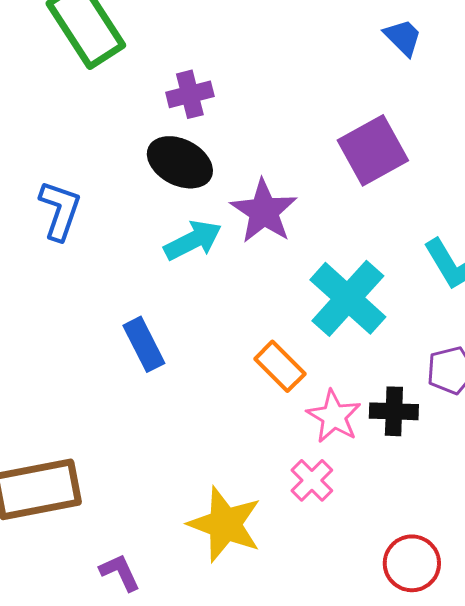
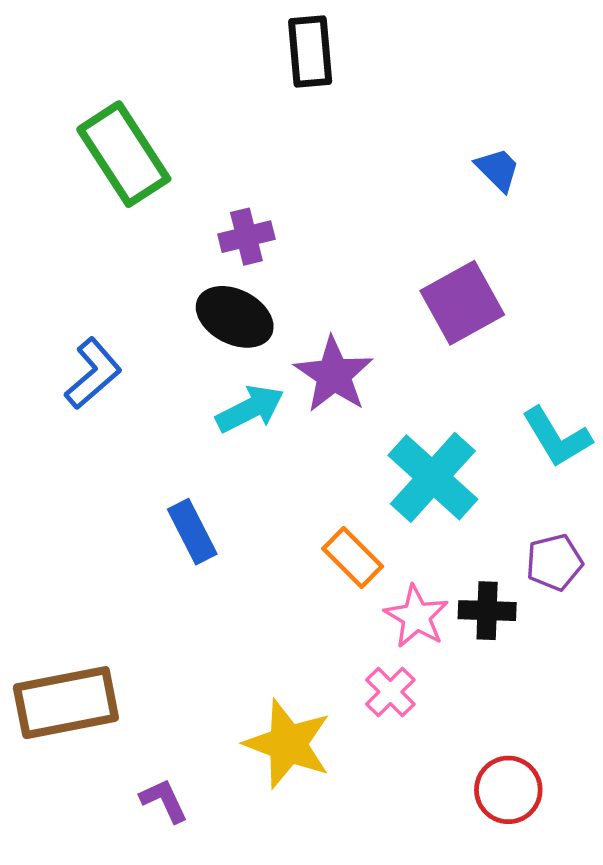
blue L-shape: (60, 210) -> (93, 373), turned 30

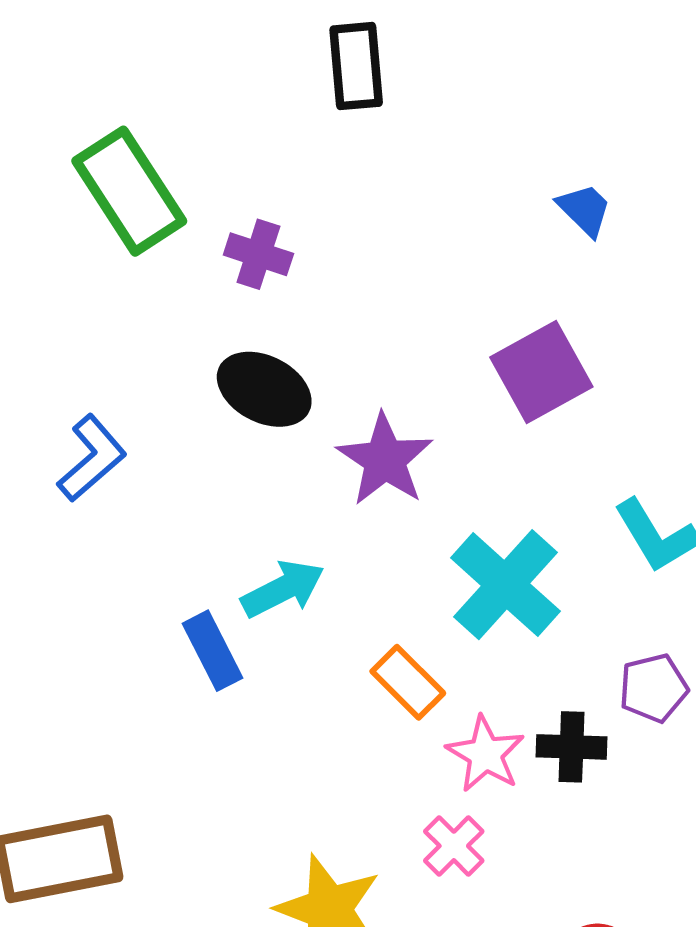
purple cross: (246, 237) -> (258, 254), moved, turned 32
cyan arrow: (250, 409) -> (283, 589), moved

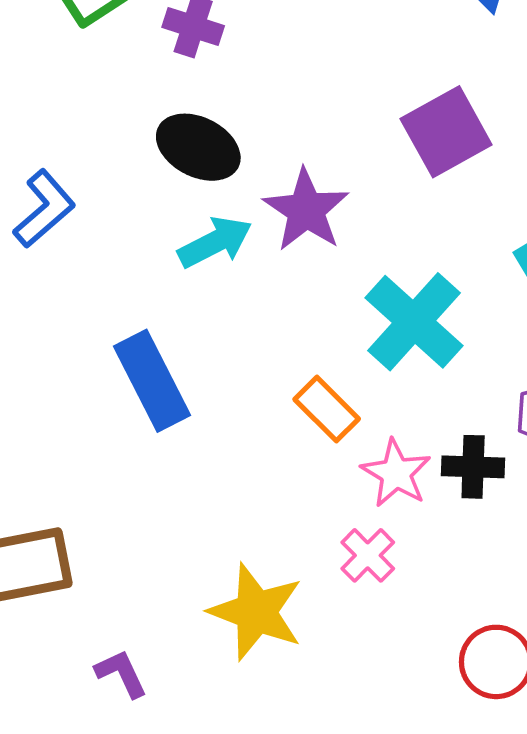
cyan arrow: (283, 589) -> (215, 242), moved
blue rectangle: (212, 651) -> (152, 381), size x1.4

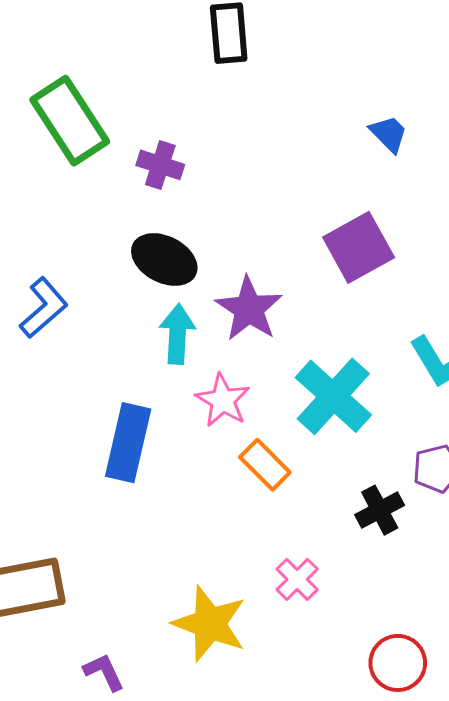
cyan arrow: (215, 242) -> (177, 334), turned -60
blue rectangle: (152, 381) -> (128, 443), turned 40
black cross: (473, 467) -> (380, 510), turned -30
pink star: (396, 473) -> (223, 400), moved

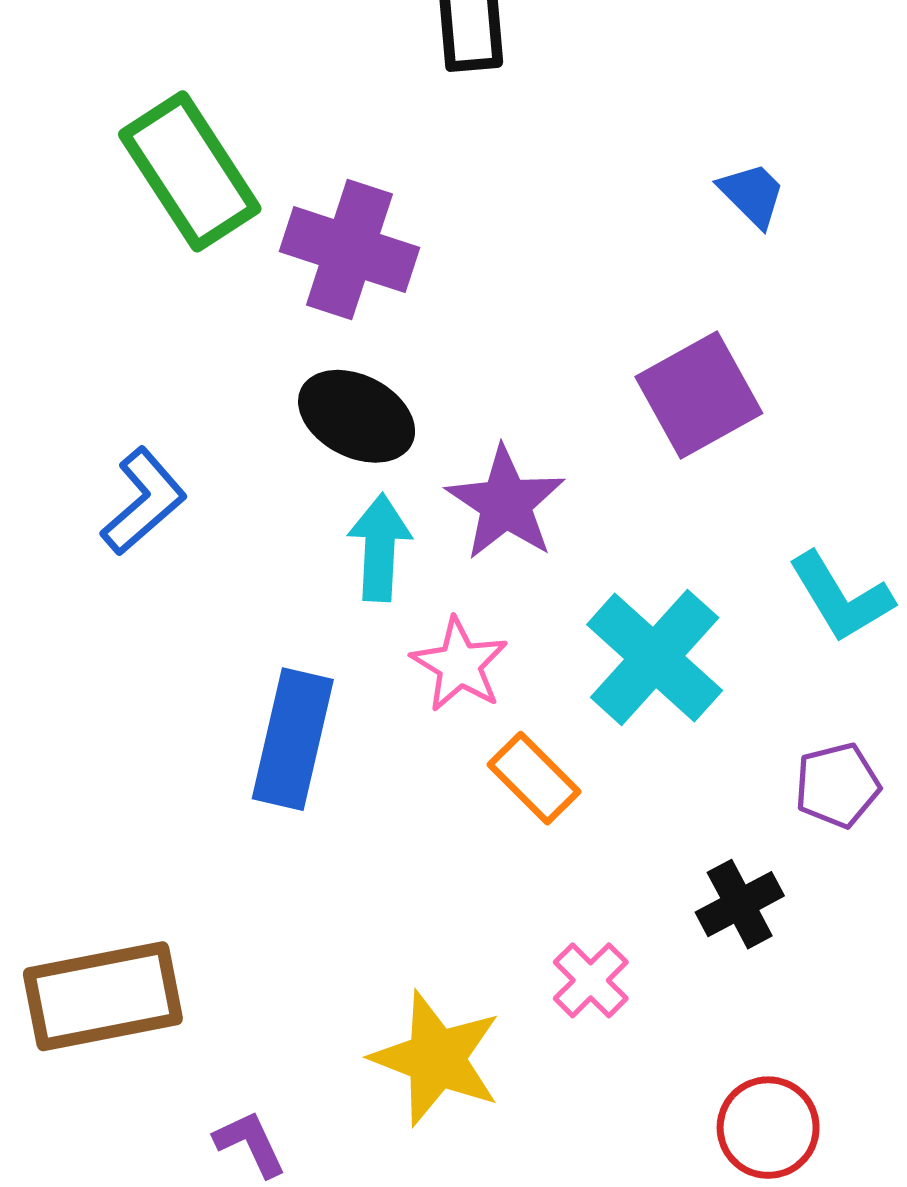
purple cross: (160, 165) -> (349, 250), size x1.6
black cross: (380, 510) -> (740, 904), moved

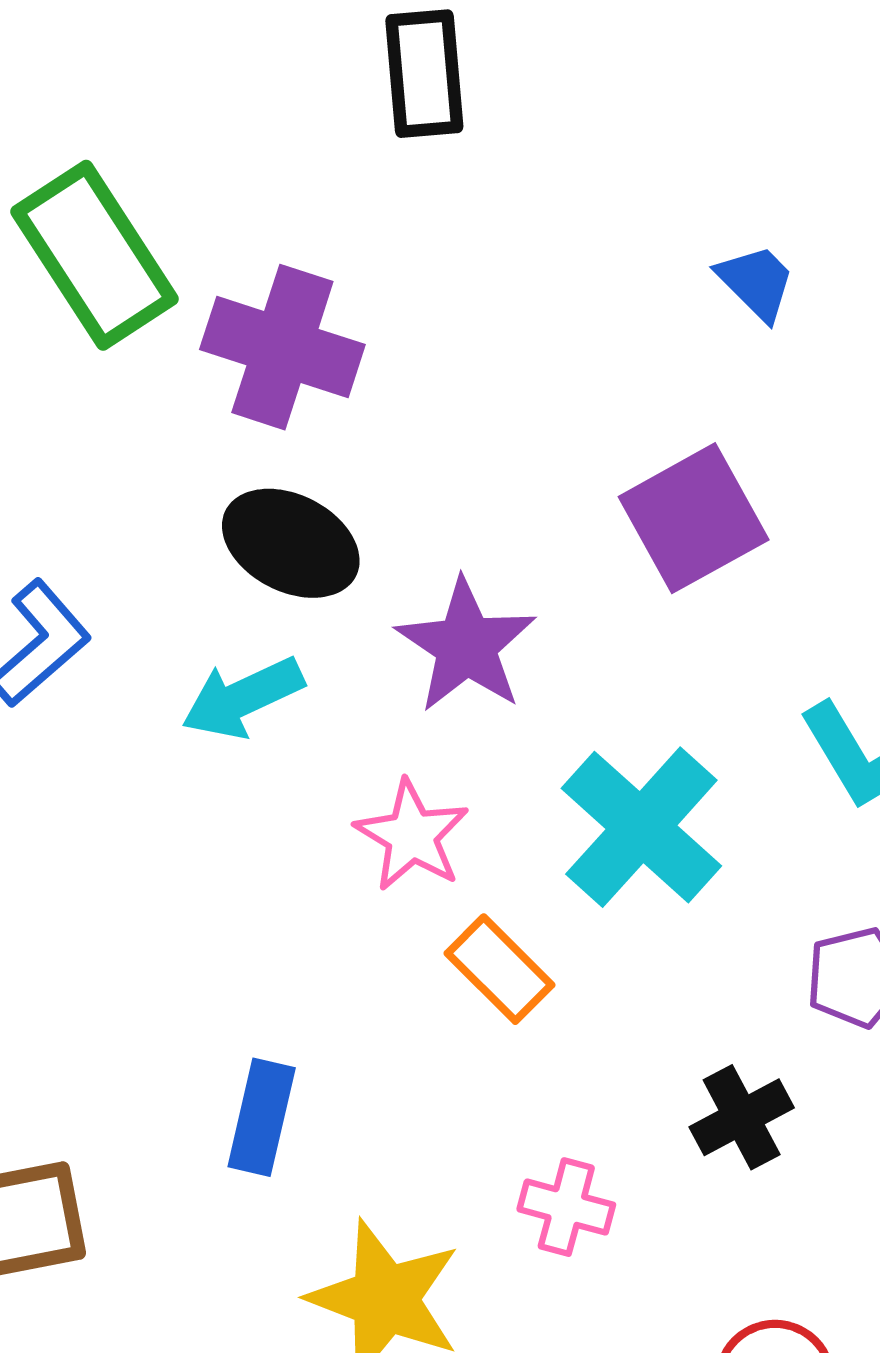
cyan arrow: (380, 548) -> (243, 698), moved, turned -118
blue rectangle: (293, 739) -> (262, 1117), moved, size x0.7
pink cross: (591, 980) -> (566, 1207), turned -30

